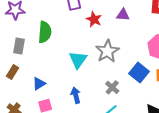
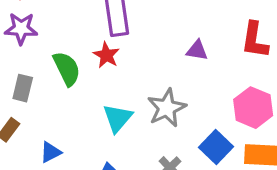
red star: (94, 19) -> (106, 55), moved
green semicircle: (45, 32) -> (67, 69), turned -35

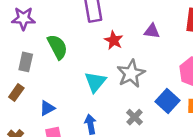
red star: (106, 55) -> (114, 40), moved

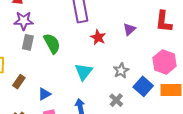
purple triangle: (152, 31) -> (129, 29), turned -48
gray rectangle: (26, 62) -> (28, 42), moved
gray star: (131, 74) -> (121, 71), moved, size x0.7

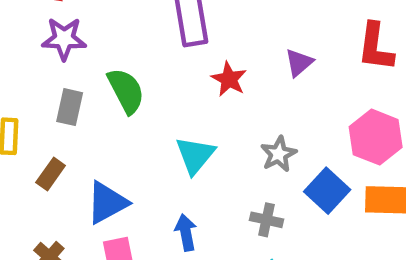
gray rectangle: (28, 42) -> (70, 107), moved
blue triangle: (44, 94) -> (107, 203), size x1.5
gray cross: (116, 100) -> (266, 220), turned -32

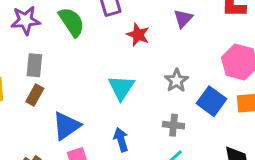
green semicircle: (126, 91) -> (72, 22), moved
brown rectangle: (51, 174) -> (35, 95), moved

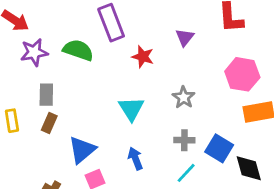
green semicircle: (72, 22) -> (78, 50), turned -32
blue square: (211, 101) -> (219, 148), moved

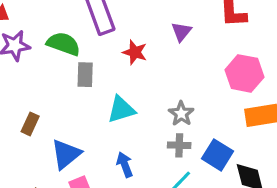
gray rectangle: (46, 95) -> (85, 75), moved
gray star: (184, 97) -> (181, 114), moved
cyan triangle: (131, 109) -> (121, 110), turned 44

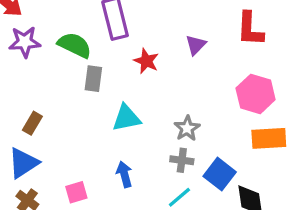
blue triangle: (66, 154) -> (23, 163), moved

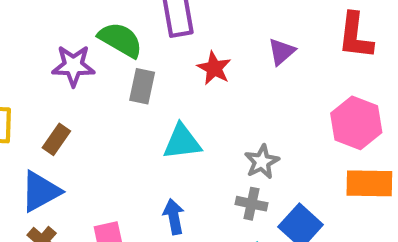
purple star: (25, 42) -> (73, 66), moved

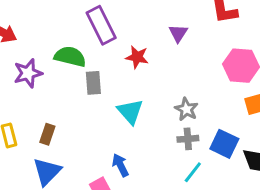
purple star: (73, 66) -> (28, 73), moved
cyan triangle: (182, 142) -> (130, 112), turned -48
blue arrow: (174, 217) -> (120, 165), moved

